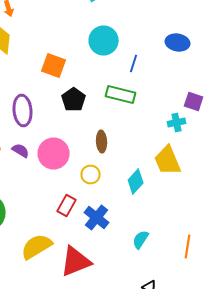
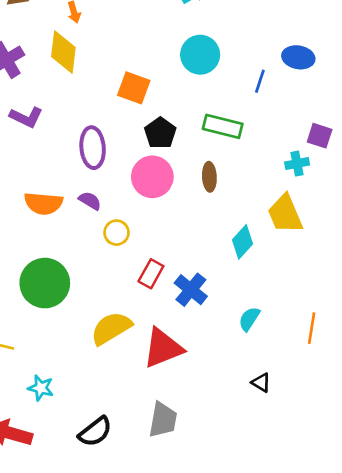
blue line: (134, 64) -> (260, 81), moved
brown ellipse: (102, 142) -> (209, 177), moved
pink circle: (54, 154) -> (152, 177), moved
yellow circle: (91, 174) -> (116, 233), moved

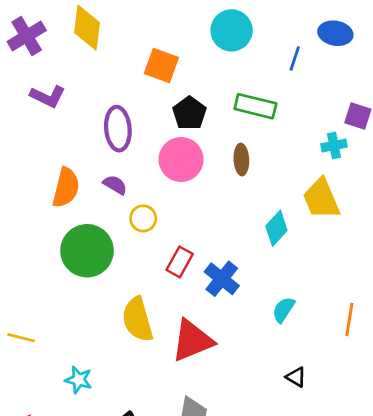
orange semicircle: (43, 203) -> (66, 188), turned -81
green circle: (45, 283) -> (87, 251), moved
yellow semicircle: (111, 328) -> (138, 319), turned -75
cyan star: (41, 388) -> (79, 380), moved

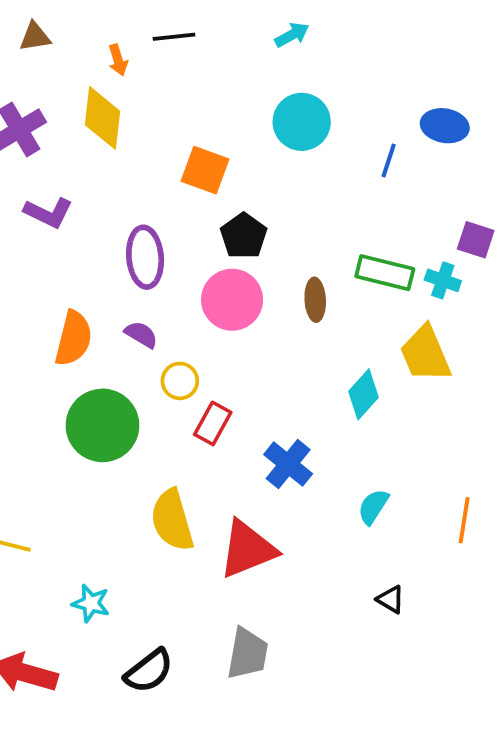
green rectangle: (255, 106) -> (385, 273), moved
cyan cross: (334, 145) -> (443, 280), turned 30
red rectangle: (180, 262) -> (213, 423), moved

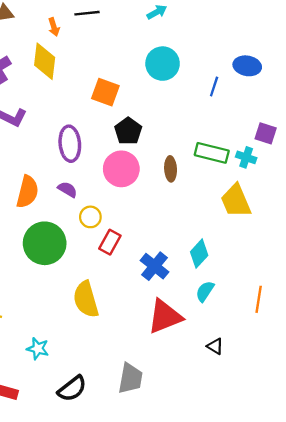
cyan diamond: (364, 394) -> (199, 254), moved
red triangle: (248, 549) -> (165, 317), moved

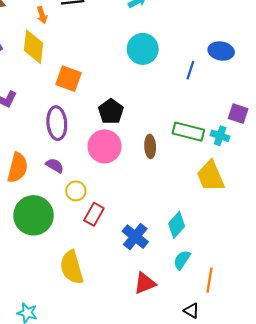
orange square: (105, 92) -> (68, 79), moved
orange line: (259, 299) -> (209, 280), moved
red triangle: (165, 317) -> (145, 283), size x0.7

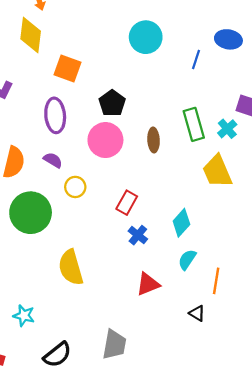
green rectangle: (188, 132) -> (194, 124), turned 60
cyan cross: (220, 136) -> (227, 129), turned 30
red rectangle: (94, 214) -> (127, 203), moved
blue cross: (135, 237) -> (138, 235), size x0.7

